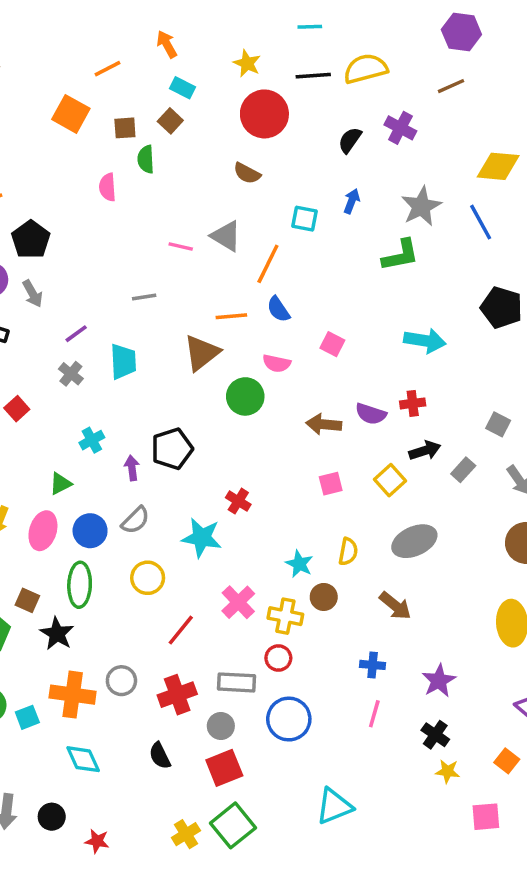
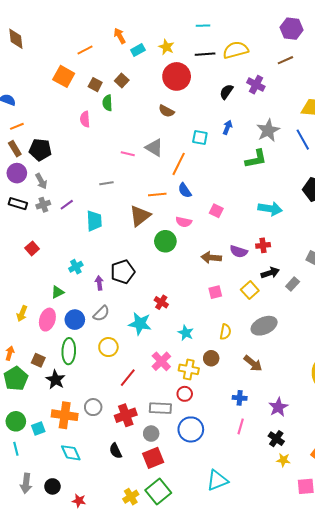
cyan rectangle: (182, 88) -> (138, 50), moved, turned -56
brown square: (125, 128) -> (95, 85), turned 32
black pentagon: (31, 240) -> (40, 150), turned -30
gray cross: (71, 374) -> (43, 205), moved, turned 32
cyan star: (299, 564) -> (186, 333), moved

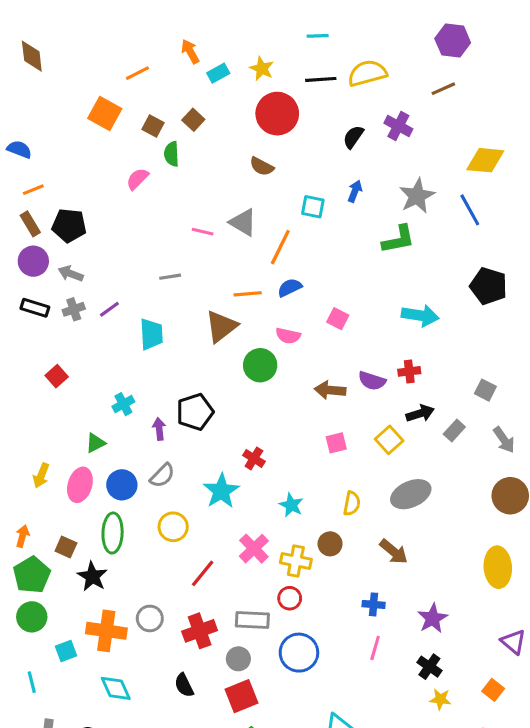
pink semicircle: (85, 119) -> (137, 179), turned 49
gray arrow: (41, 181) -> (71, 274), turned 140
blue semicircle: (185, 190) -> (290, 288), turned 98
cyan star: (140, 324) -> (221, 491), turned 30
green circle: (16, 421) -> (32, 617), moved

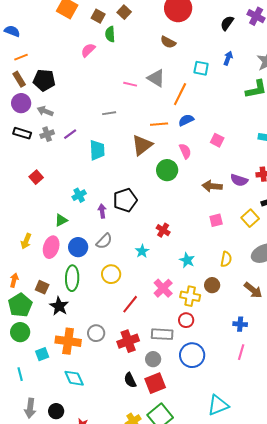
pink semicircle: (288, 336) -> (185, 151), turned -126
cyan star: (221, 491) -> (142, 251), size x0.6
black semicircle: (184, 685) -> (130, 380), moved

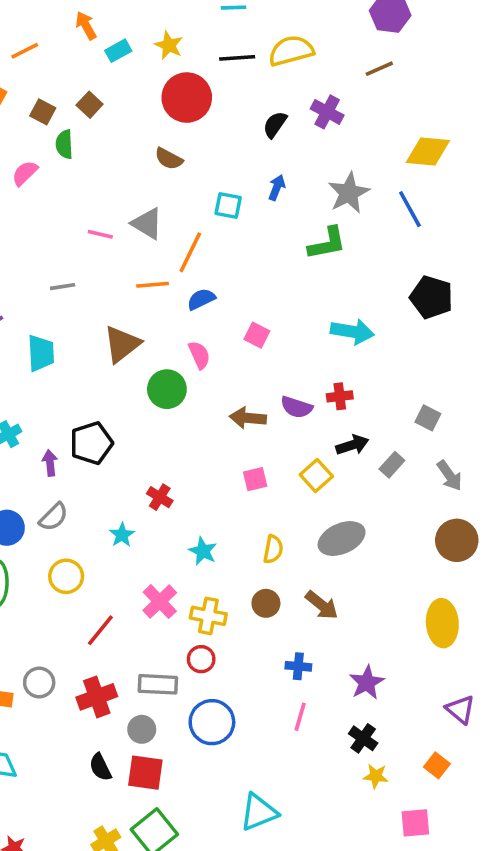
orange line: (159, 124) -> (153, 285), moved
brown circle: (212, 285) -> (266, 603), moved
red square: (155, 383) -> (145, 773), turned 30

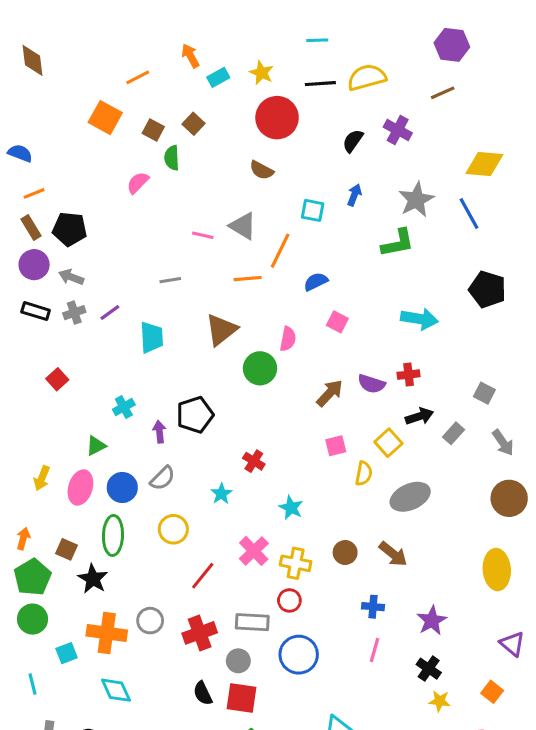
blue semicircle: (201, 299) -> (316, 282), moved
pink semicircle: (199, 355) -> (288, 339), turned 35
brown arrow: (248, 418) -> (330, 393), turned 128
yellow semicircle: (273, 549) -> (364, 474), moved

